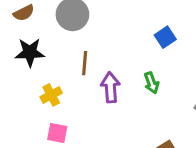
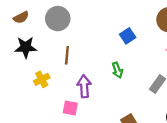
purple arrow: (110, 87) -> (84, 86), moved
pink square: (57, 133) -> (70, 108), moved

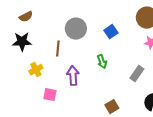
brown semicircle: (21, 17) -> (26, 17), moved
gray circle: (58, 19) -> (76, 29), moved
pink square: (70, 108) -> (50, 95), moved

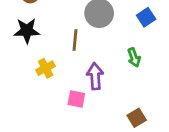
pink square: (50, 95) -> (76, 99), moved
brown square: (112, 107) -> (137, 118), moved

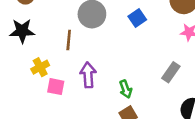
green arrow: (134, 57) -> (126, 89), moved
pink square: (76, 99) -> (56, 87), moved

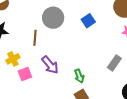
purple arrow: (88, 75) -> (50, 65), turned 144
pink square: (56, 87) -> (25, 74), turned -32

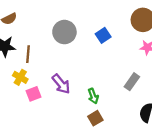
brown line: (35, 38) -> (28, 54), moved
yellow cross: (13, 59) -> (20, 77), turned -32

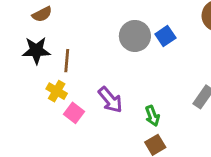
gray circle: (64, 32) -> (135, 36), moved
pink square: (34, 94) -> (74, 113), turned -32

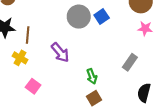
purple arrow: (110, 100) -> (60, 52), moved
pink square: (74, 113) -> (33, 86), moved

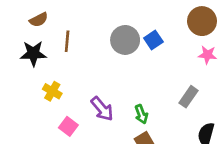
brown line: (28, 35) -> (67, 41), moved
purple arrow: (60, 52) -> (102, 109), moved

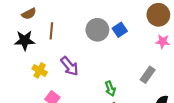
purple arrow: (102, 109) -> (70, 66), moved

